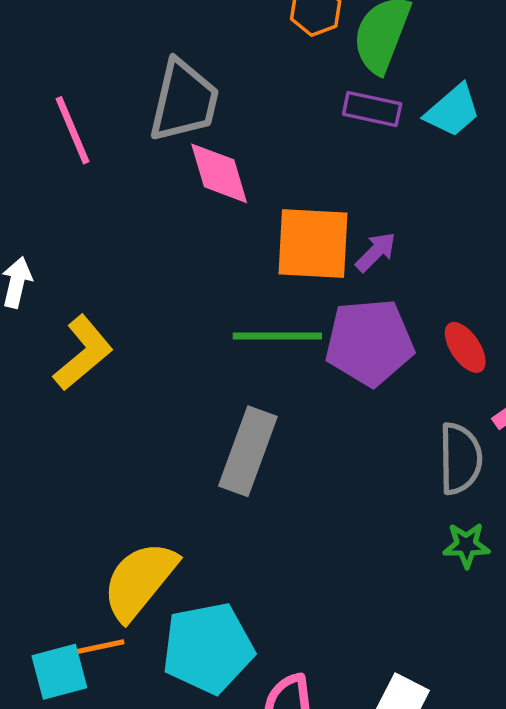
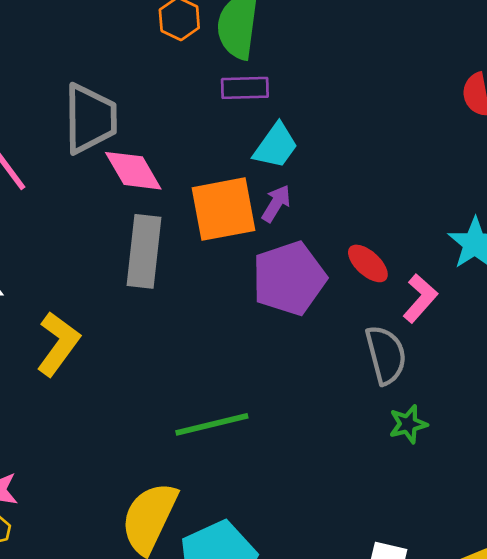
cyan trapezoid: (453, 111) -> (276, 146), moved
green line: (277, 336) -> (212, 424), moved
gray rectangle: (248, 451) -> (144, 251), moved

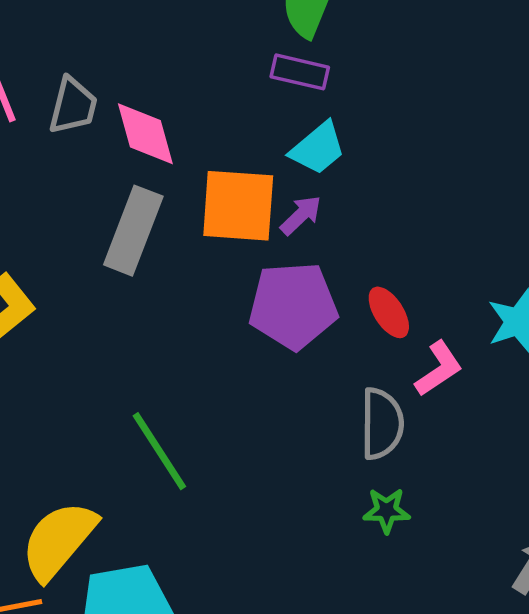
gray trapezoid: (90, 119) -> (73, 106), moved, size x0.7
green line: (212, 424) -> (159, 451), turned 56

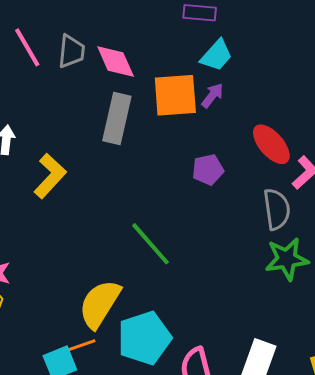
purple pentagon: (293, 306) -> (208, 170), moved, size x0.6
red ellipse: (389, 312) -> (271, 144), size x1.4
green star: (387, 510) -> (287, 259), size x1.6

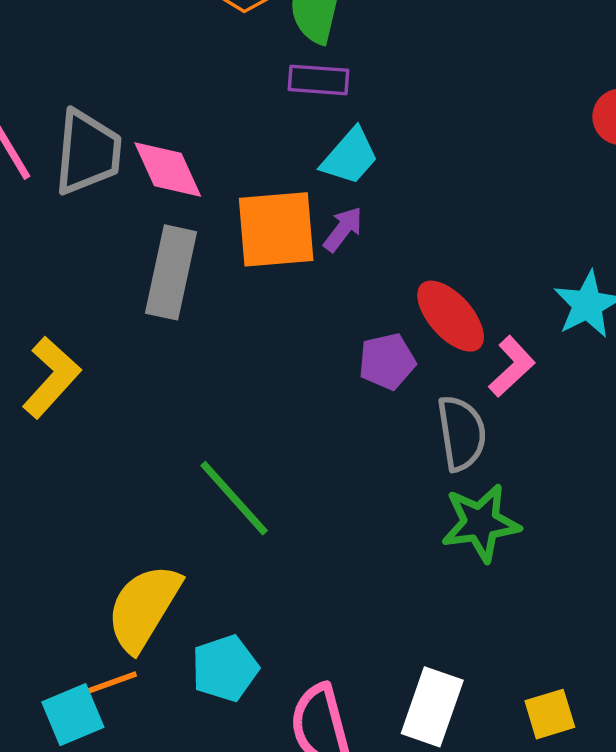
gray trapezoid: (71, 51) -> (88, 152), size x1.4
purple pentagon: (208, 170) -> (387, 361), moved
cyan pentagon: (144, 338) -> (225, 668), size x0.7

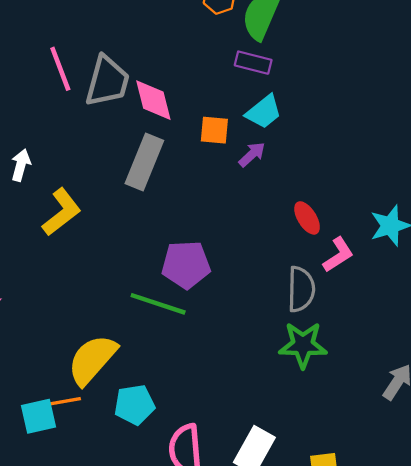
orange square: (276, 229) -> (214, 130), moved, size x0.6
red ellipse: (451, 316) -> (307, 218), size x0.7
purple pentagon: (387, 361) -> (186, 265), moved, size x1.4
green line: (234, 498) -> (158, 304), turned -40

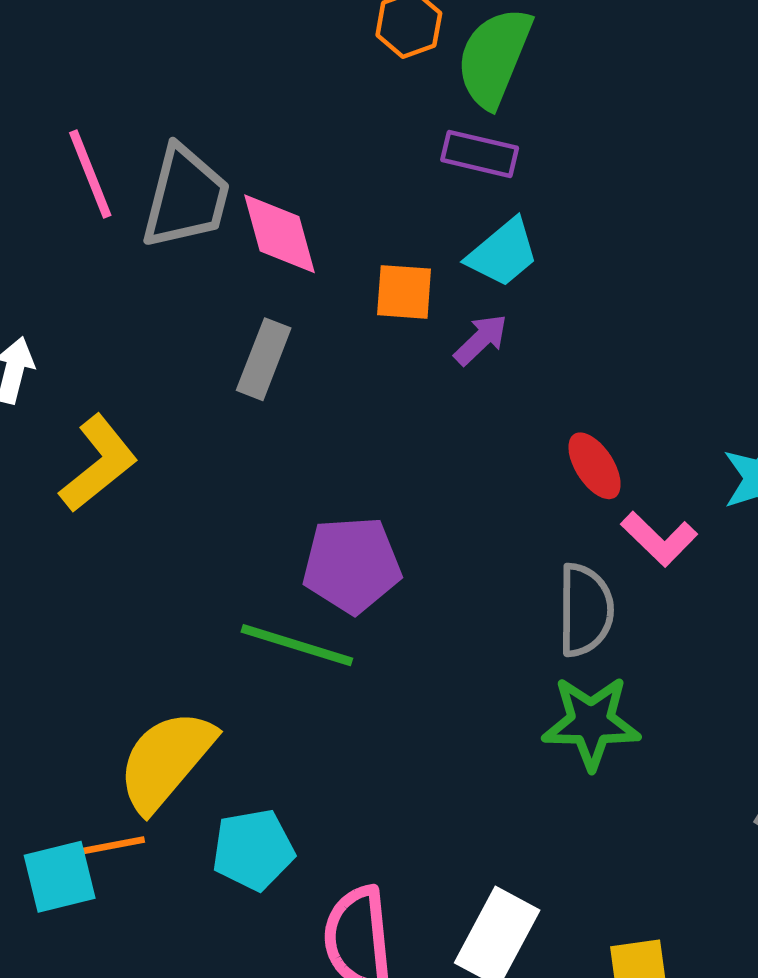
gray rectangle: (144, 162) -> (264, 359), size x0.7
pink L-shape: (338, 255) -> (659, 539), turned 78

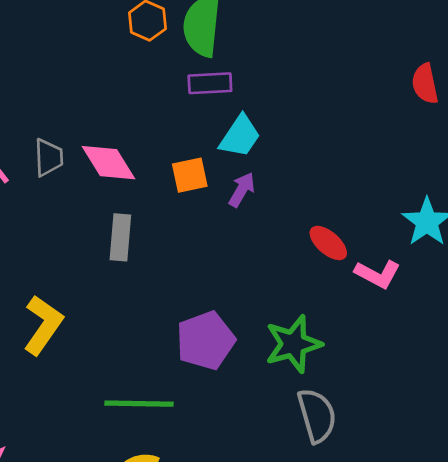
gray trapezoid: (186, 197) -> (49, 157), size x0.6
gray semicircle: (585, 610) -> (317, 415), moved
green line: (297, 645) -> (139, 404), moved
green star: (591, 723) -> (293, 344), moved

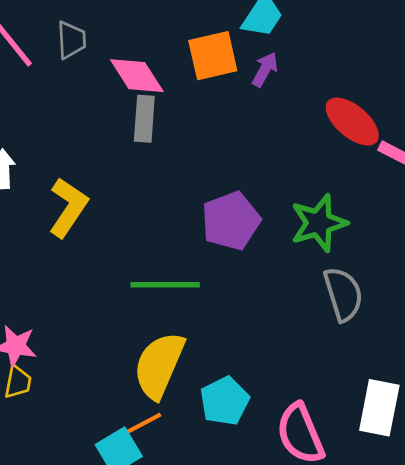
pink diamond: (108, 163) -> (137, 76), moved
orange square: (190, 175) -> (213, 56), size x1.4
red ellipse: (328, 243) -> (352, 122), size x1.4

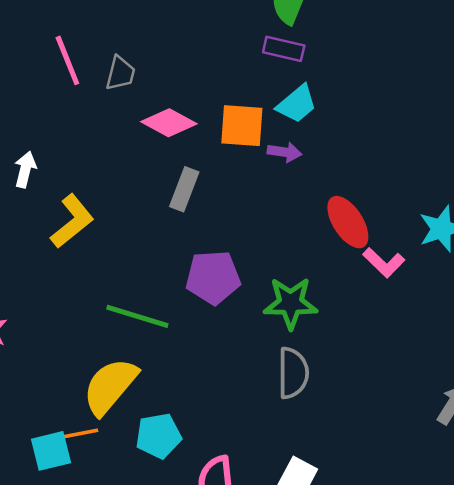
purple arrow: (265, 69) -> (285, 152), turned 52
pink diamond: (137, 76) -> (169, 123), turned -46
gray rectangle: (144, 119) -> (184, 189), moved

